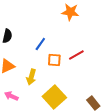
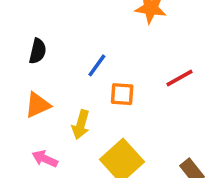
red line: (76, 55) -> (179, 78), moved

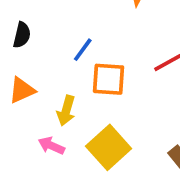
orange square: (122, 94) -> (109, 79), size x1.4
pink arrow: (45, 159) -> (51, 146), moved

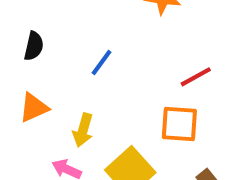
orange square: (109, 79) -> (179, 124), moved

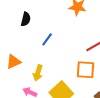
black semicircle: (34, 46) -> (26, 19), moved

